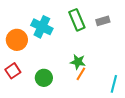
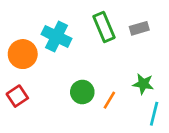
green star: (78, 62) -> (143, 84), moved
green circle: (44, 78) -> (82, 92), moved

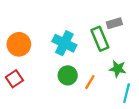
green rectangle: (104, 27) -> (100, 39), moved
cyan cross: (57, 36) -> (64, 43), moved

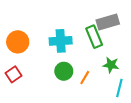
gray rectangle: (114, 23) -> (108, 22), size x1.5
cyan cross: (64, 43) -> (61, 41), turned -30

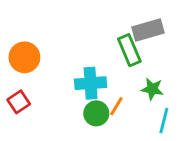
cyan cross: (61, 41) -> (91, 83), moved
green circle: (64, 71) -> (96, 113), moved

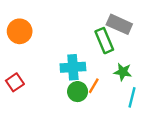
gray rectangle: (148, 30) -> (119, 24), turned 40
orange circle: (24, 57) -> (20, 31), moved

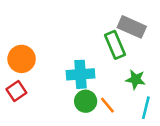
orange circle: (20, 31) -> (22, 59), moved
orange line: (94, 86) -> (107, 105), moved, turned -70

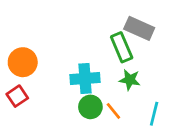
green star: (136, 79) -> (130, 80), moved

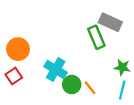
cyan cross: (85, 78) -> (56, 69), moved, turned 35
green star: (130, 80) -> (122, 67), moved

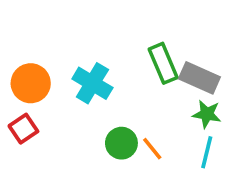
gray rectangle: (110, 22) -> (199, 78), moved
cyan cross: (56, 69) -> (92, 83), moved

